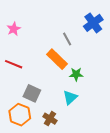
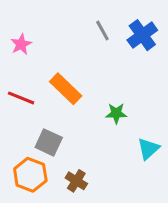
gray line: (67, 39) -> (102, 30), moved
orange rectangle: (57, 59) -> (66, 89), moved
cyan triangle: (70, 97) -> (148, 149), moved

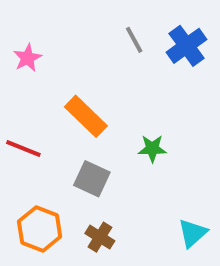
red line: (21, 98) -> (23, 149), moved
gray square: (49, 142) -> (92, 179), moved
cyan triangle: (148, 149) -> (193, 233), moved

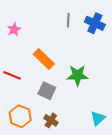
gray line: (134, 40) -> (68, 20), turned 32
blue cross: (186, 46) -> (95, 23), turned -30
green star: (152, 149) -> (77, 75), size x1.5

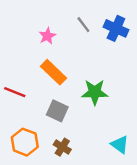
gray line: (68, 20) -> (83, 25), turned -40
pink star: (14, 29) -> (47, 36), moved
cyan triangle: (98, 118) -> (120, 145), turned -42

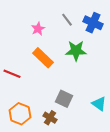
green star: (95, 92) -> (76, 51), moved
gray square: (57, 111) -> (64, 99), moved
cyan triangle: (120, 145) -> (99, 104), moved

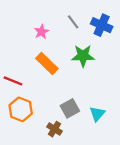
gray square: (64, 99) -> (70, 108), turned 36
cyan triangle: (99, 104) -> (97, 114), moved, turned 35
orange hexagon: (20, 114) -> (21, 109), moved

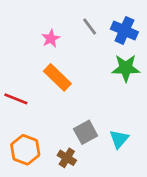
green star: (83, 56) -> (126, 68), moved
orange hexagon: (21, 109) -> (25, 150), moved

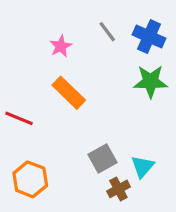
brown cross: (67, 158) -> (118, 189), moved, turned 30

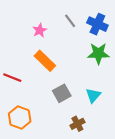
gray square: (102, 158) -> (62, 93), moved
cyan triangle: (143, 167) -> (93, 95), moved

